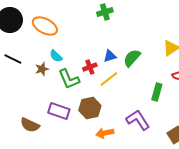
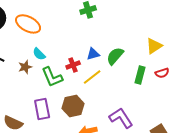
green rectangle: (157, 92) -> (140, 75), moved
purple rectangle: (59, 111) -> (42, 109), turned 60

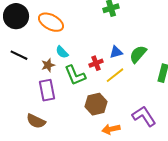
purple rectangle: (42, 109) -> (47, 90), moved

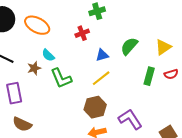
green semicircle: (138, 54) -> (129, 46), moved
red cross: (96, 63) -> (82, 33), moved
purple rectangle: (47, 90) -> (14, 93), moved
brown hexagon: (96, 104) -> (95, 107), moved

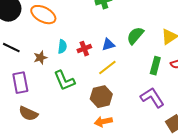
red cross: (82, 33) -> (84, 49), moved
cyan semicircle: (48, 55) -> (62, 47), moved, turned -128
green L-shape: (61, 78) -> (64, 81), moved
purple L-shape: (130, 119) -> (152, 98), moved

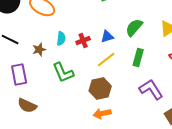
green rectangle: (155, 66) -> (138, 58), moved

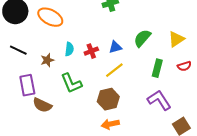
green rectangle: (138, 58) -> (157, 68), moved
brown semicircle: (27, 106) -> (42, 105), moved

